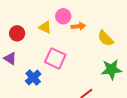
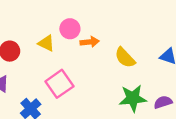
pink square: (55, 58) -> (59, 84), turned 30

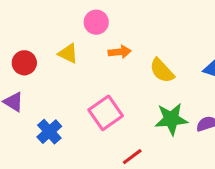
pink circle: (70, 29) -> (96, 22), moved
pink square: (59, 84) -> (106, 113), moved

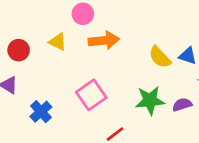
orange arrow: (120, 52) -> (104, 40), size x1.5
yellow semicircle: (162, 71) -> (160, 57), moved

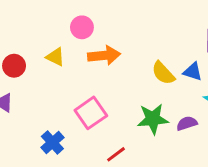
blue cross: (41, 112) -> (52, 143), moved

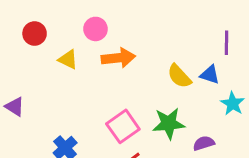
red circle: (14, 66) -> (35, 34), moved
pink square: (91, 113) -> (123, 126), moved
purple semicircle: (187, 123) -> (204, 143), moved

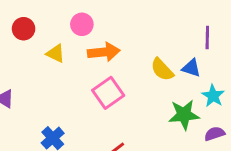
green star: (169, 123) -> (184, 115), moved
pink square: (123, 126) -> (108, 93), moved
purple semicircle: (204, 143) -> (215, 134), moved

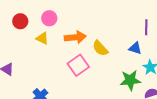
pink circle: (82, 24) -> (49, 18), moved
yellow semicircle: (162, 70) -> (100, 48), moved

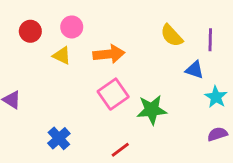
yellow semicircle: (100, 48) -> (172, 36), moved
green star: (130, 80) -> (152, 110), moved

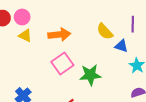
pink circle: (72, 27) -> (22, 17), moved
yellow semicircle: (172, 36) -> (105, 31), moved

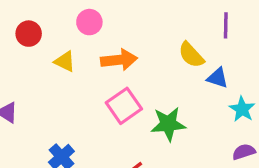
pink circle: (22, 17) -> (89, 22), moved
purple line: (133, 24) -> (226, 25), moved

